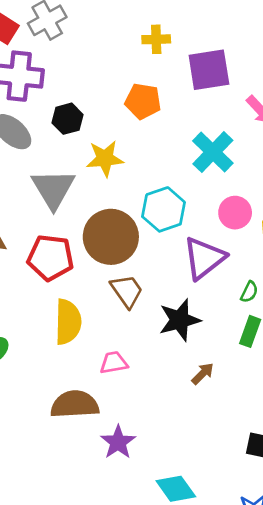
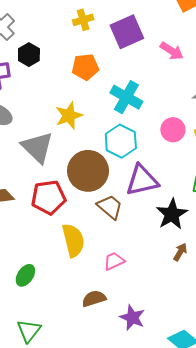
black hexagon: (68, 119) -> (29, 55), moved
cyan cross: (213, 152) -> (126, 97), moved
purple triangle: (204, 258) -> (142, 180), moved, turned 40
black star: (180, 320) -> (172, 214), moved
brown semicircle: (75, 404) -> (94, 299), size x0.7

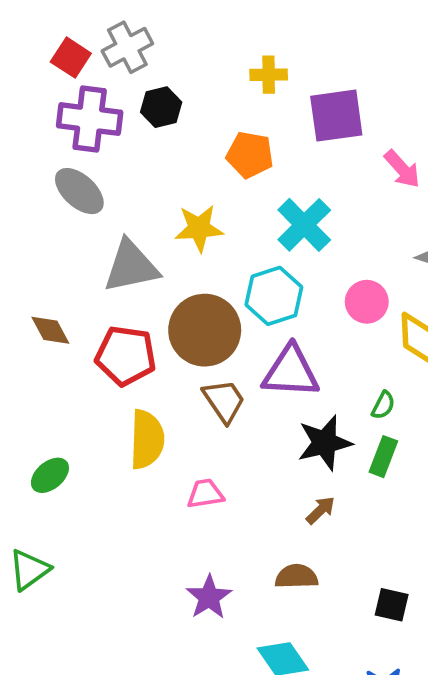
gray triangle: (37, 147) -> (131, 266), turned 48
brown semicircle: (94, 299) -> (296, 576), moved

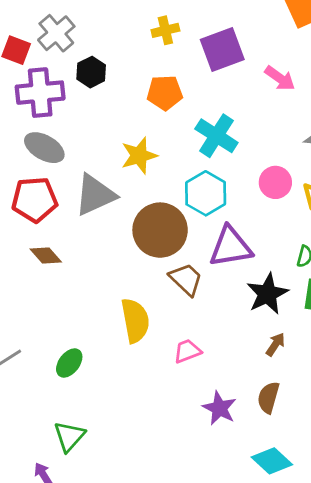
red pentagon: (126, 356) -> (35, 200), moved
brown semicircle: (296, 576) -> (268, 397), turned -60
purple star: (209, 597) -> (219, 408), moved

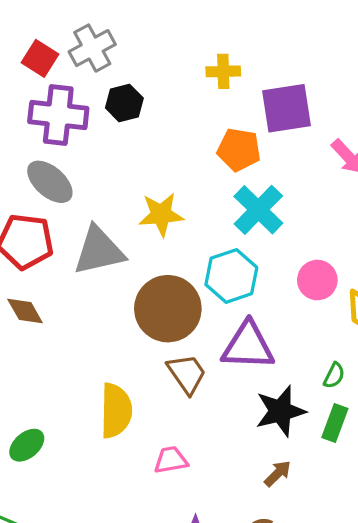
orange pentagon: (165, 93) -> (239, 150), moved

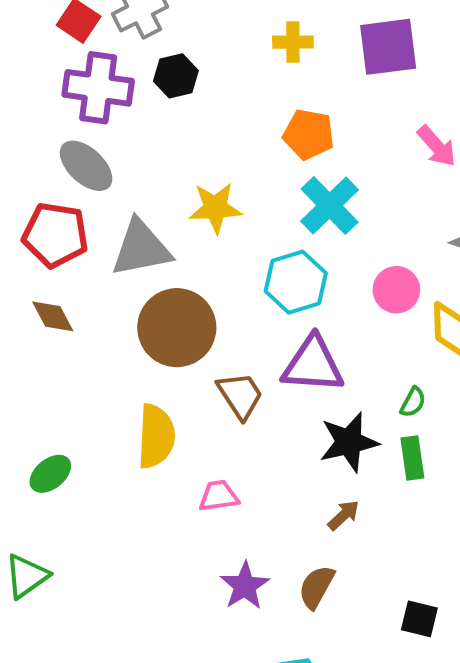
purple square: (286, 108) -> (388, 47), moved
brown circle: (168, 309) -> (177, 328), moved
green rectangle: (335, 423) -> (412, 458), turned -30

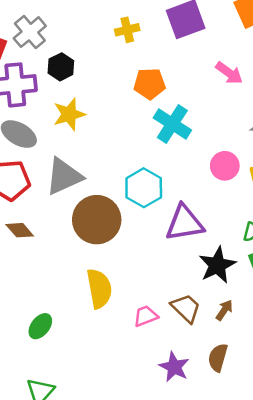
yellow star: (215, 208) -> (69, 114), moved
cyan hexagon: (296, 282) -> (144, 188), moved
brown trapezoid: (240, 395) -> (186, 308), moved

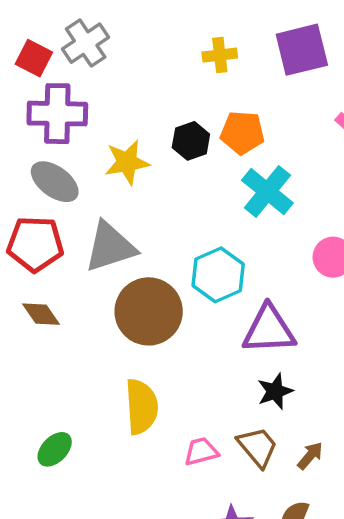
black hexagon: (61, 67) -> (191, 141), moved
black star: (217, 265) -> (275, 391), moved, size x0.7

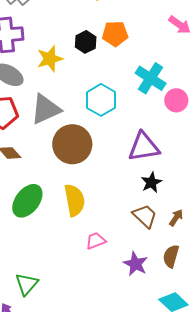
cyan cross: (267, 192) -> (151, 78), moved
cyan hexagon: (218, 275) -> (101, 100), moved
green ellipse: (55, 449) -> (27, 201), moved, size x1.6
pink trapezoid: (201, 452) -> (96, 241), moved

